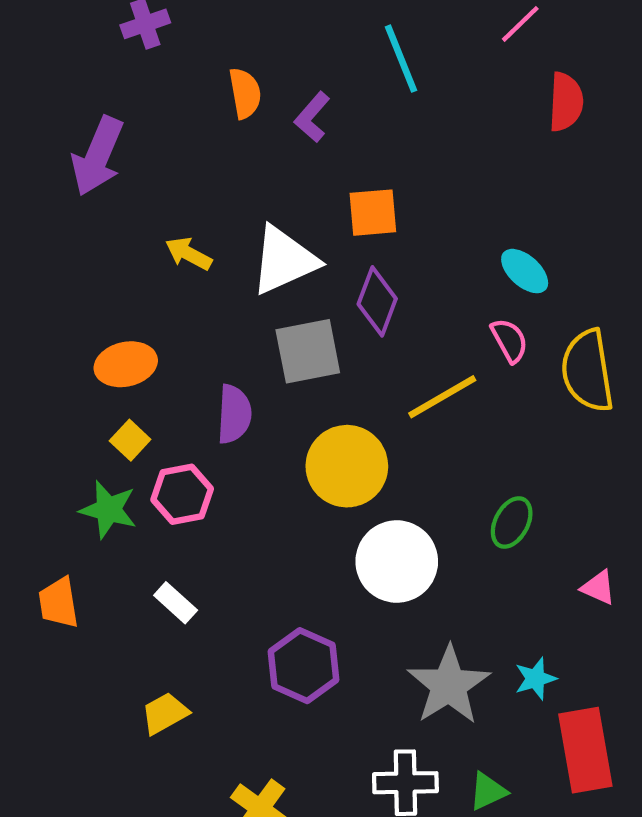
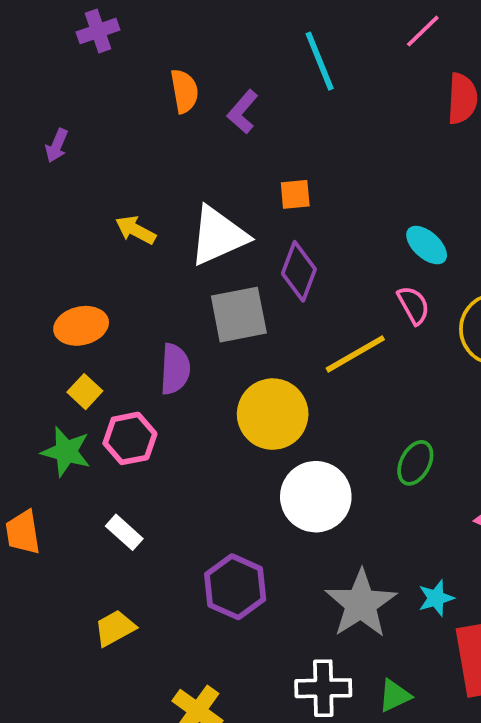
purple arrow: (98, 156) -> (57, 146), size x0.5
orange square: (373, 213) -> (295, 194), size x0.7

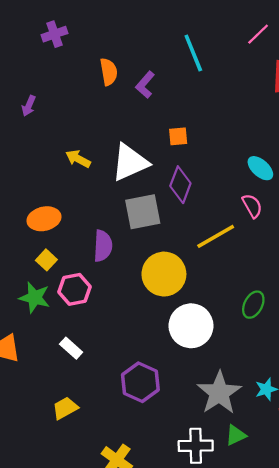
green triangle: (395, 696) -> (236, 435), moved

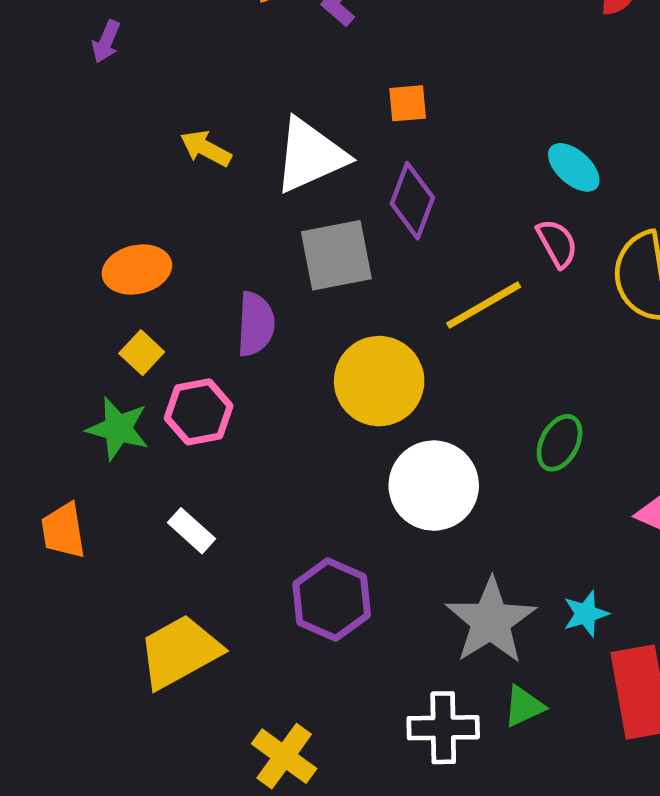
yellow trapezoid: (65, 408) -> (180, 652), size x1.6

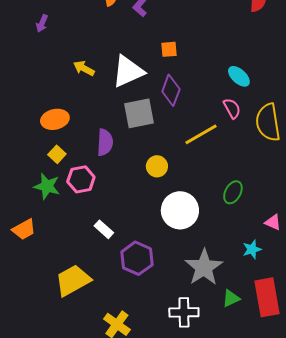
yellow circle: (379, 381) -> (157, 166), size x0.6
orange trapezoid: (63, 531) -> (24, 229), turned -110
white rectangle: (192, 531) -> (104, 229), moved
cyan star: (586, 614) -> (252, 249), moved
green triangle: (524, 706) -> (231, 298), moved

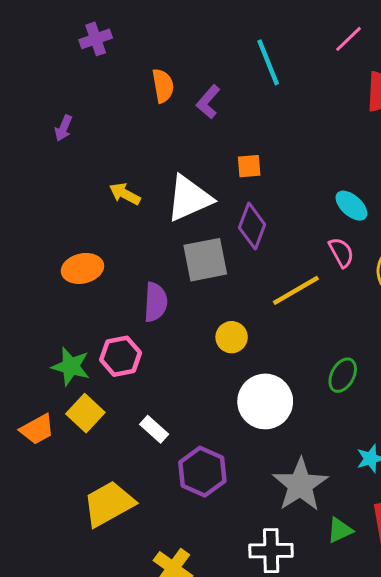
yellow square: (57, 154) -> (85, 413), moved, size x1.4

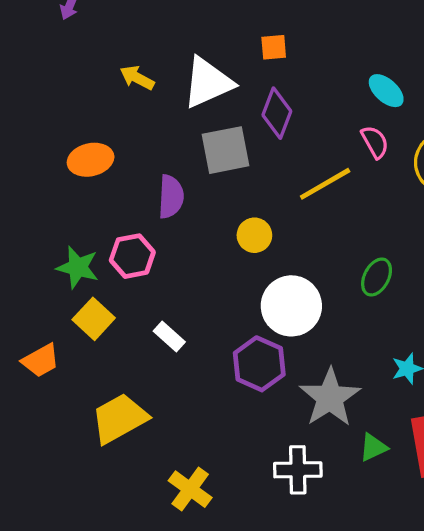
orange trapezoid: (37, 429) -> (41, 361), moved
purple hexagon: (202, 472) -> (259, 364), moved

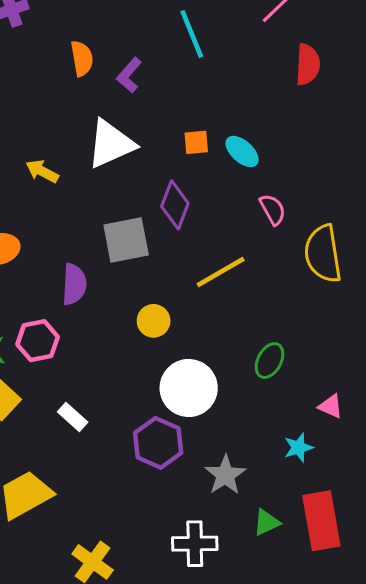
orange square: (274, 47) -> (196, 142), moved
white triangle: (208, 83) -> (111, 144), moved
cyan ellipse: (386, 91) -> (242, 151), moved
pink semicircle: (375, 142) -> (273, 209), moved
gray star: (330, 398) -> (225, 475), size x0.7

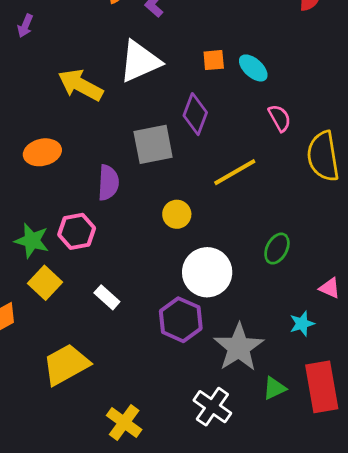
yellow arrow: (42, 171) -> (81, 85), size x1.6
gray star: (225, 475) -> (239, 347), size x1.4
white cross: (195, 544) -> (212, 407), turned 36

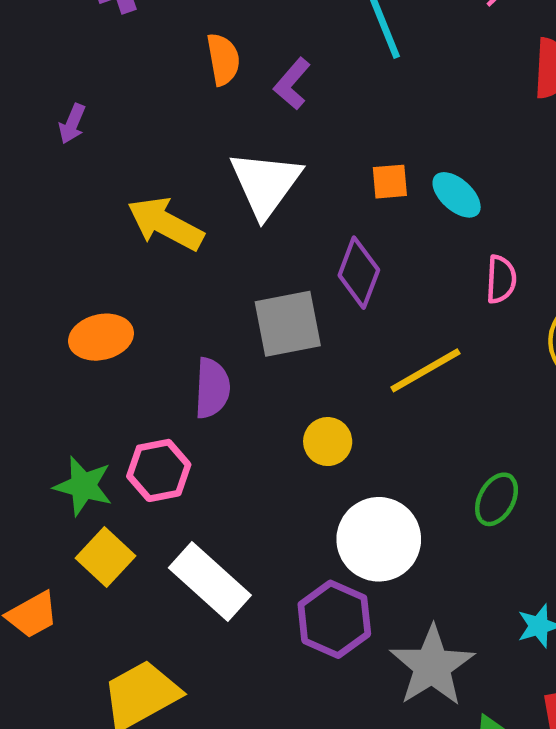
white triangle: (140, 61) -> (265, 184), turned -30
pink semicircle: (280, 118) -> (501, 279), turned 32
white rectangle: (107, 297) -> (210, 582), size x1.8

